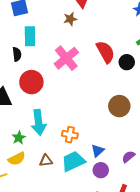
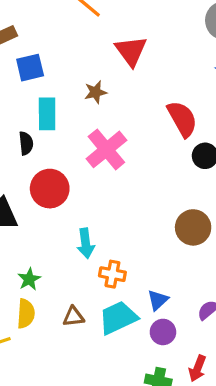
brown star: (70, 19) -> (96, 92), moved
red semicircle: (105, 52) -> (182, 119), moved
cyan arrow: (39, 122) -> (86, 243), moved, size x0.7
yellow semicircle: (17, 159) -> (26, 314), turned -60

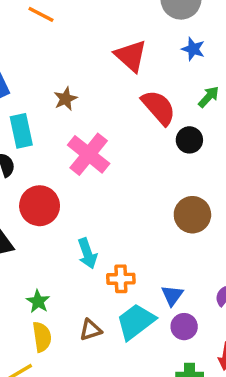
red triangle: (131, 51) -> (131, 56), moved

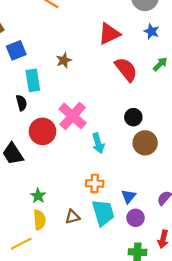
red triangle: (131, 56) -> (109, 34), turned 50
black circle: (189, 140) -> (133, 117), moved
pink cross: (89, 154) -> (73, 116), moved
cyan arrow: (87, 253) -> (98, 143), moved
cyan trapezoid: (136, 322) -> (103, 213), turned 108

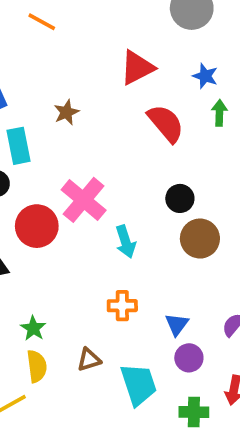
blue star: (151, 31) -> (205, 76), moved
green arrow: (160, 64) -> (219, 113), turned -42
cyan trapezoid: (103, 213) -> (139, 384), moved

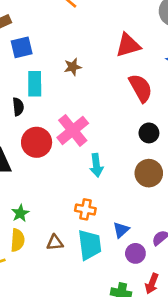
black circle: (180, 198) -> (149, 133), moved
purple circle: (189, 358) -> (135, 253), moved
cyan trapezoid: (139, 384) -> (90, 245), moved

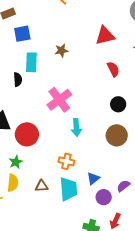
red semicircle: (141, 88) -> (113, 69), size x0.7
red circle: (37, 142) -> (27, 134), moved

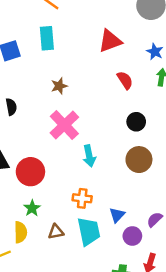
brown star: (61, 51) -> (59, 86), moved
cyan rectangle: (31, 62) -> (47, 38), moved
green star: (16, 162) -> (32, 208), moved

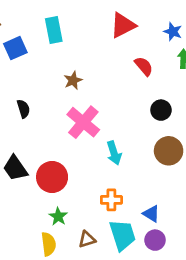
blue triangle: (117, 215) -> (151, 214), turned -35
purple circle: (132, 236) -> (155, 240), moved

